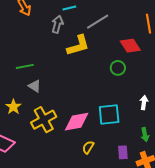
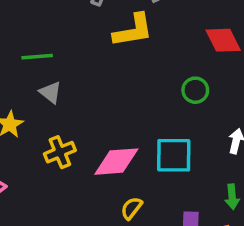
green circle: (118, 68) -> (195, 90), moved
yellow cross: (44, 120) -> (60, 152), size x0.7

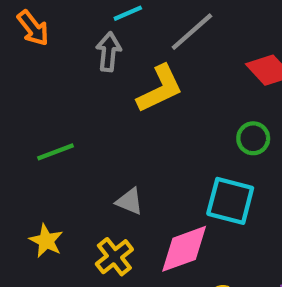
gray triangle: (50, 92) -> (130, 201), moved
cyan square: (174, 155) -> (230, 201), moved, turned 30

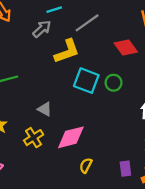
gray arrow: (109, 52) -> (42, 29), turned 36
cyan square: (230, 201) -> (86, 81), moved

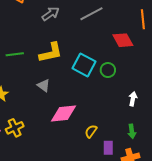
yellow L-shape: (67, 51) -> (51, 53), moved
yellow cross: (34, 138) -> (15, 128), moved
yellow semicircle: (86, 165) -> (91, 131), moved

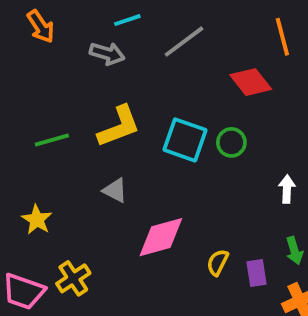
gray arrow: (51, 14) -> (107, 53), turned 60
purple rectangle: (108, 148) -> (257, 273), moved

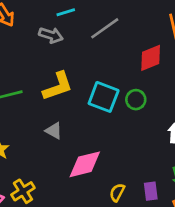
red diamond: (251, 82) -> (151, 58), turned -76
yellow semicircle: (218, 263) -> (117, 192), moved

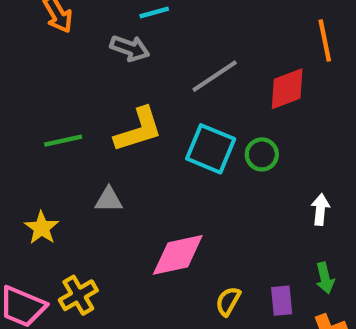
gray line: (105, 28) -> (215, 76), moved
gray triangle: (54, 131) -> (109, 200), moved, turned -30

